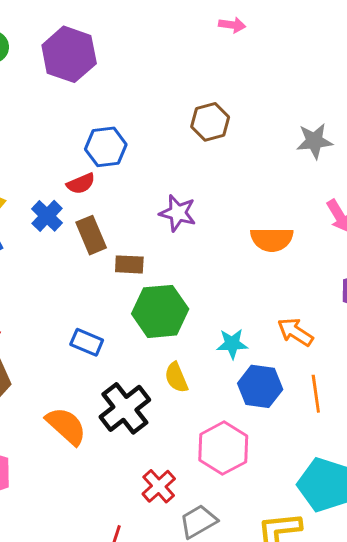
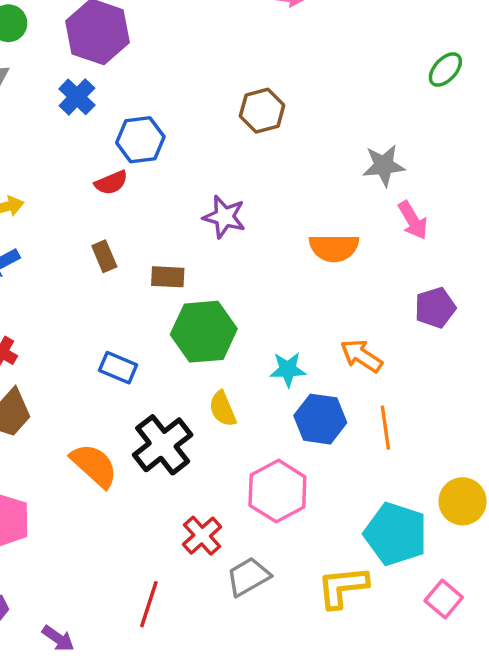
gray star: (314, 141) -> (384, 165), moved
blue cross: (47, 216) -> (77, 97), moved
brown rectangle: (91, 235) -> (104, 256), moved, size x0.7

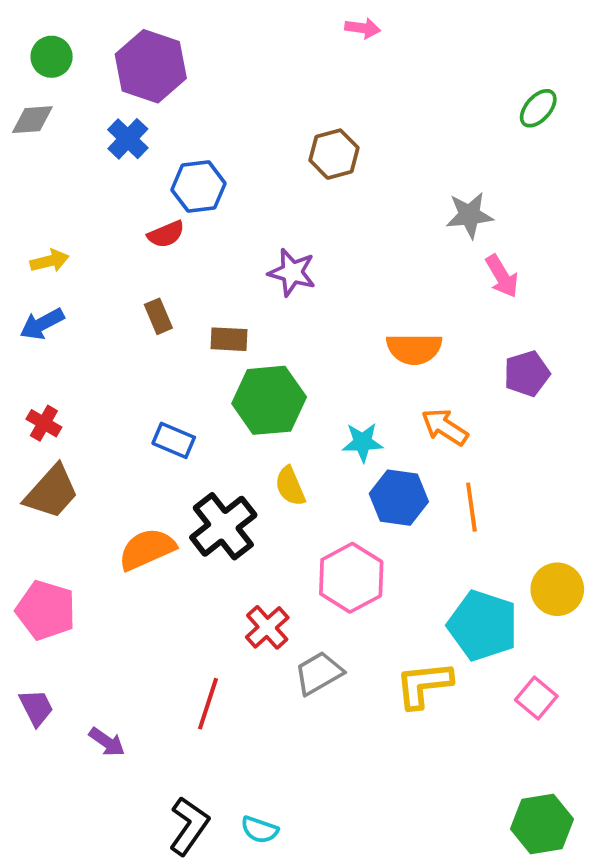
orange semicircle: (334, 248) -> (414, 349), moved
orange semicircle: (94, 465) -> (147, 549), turned -66

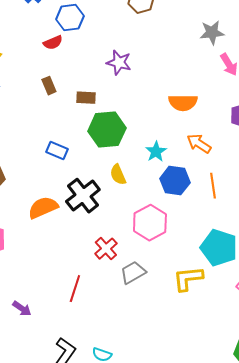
cyan star: (363, 442) -> (156, 152), turned -30

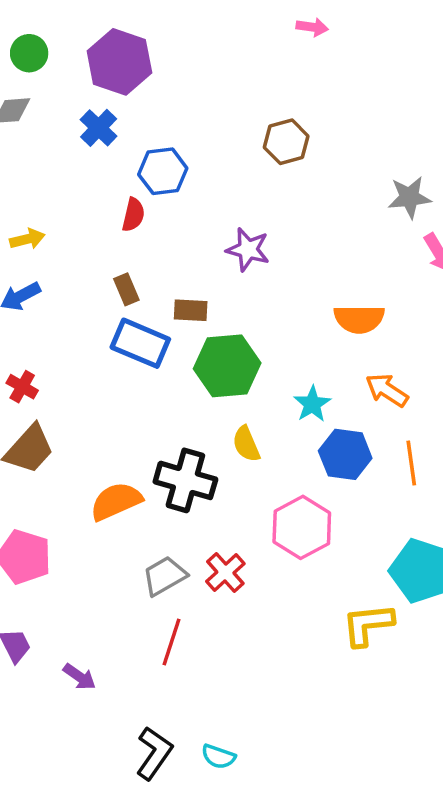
red semicircle: (53, 43) -> (133, 215), turned -54
blue rectangle: (57, 151) -> (140, 343), moved, size x1.5
black cross: (83, 196) -> (185, 480), turned -36
gray trapezoid: (133, 273) -> (165, 576), moved

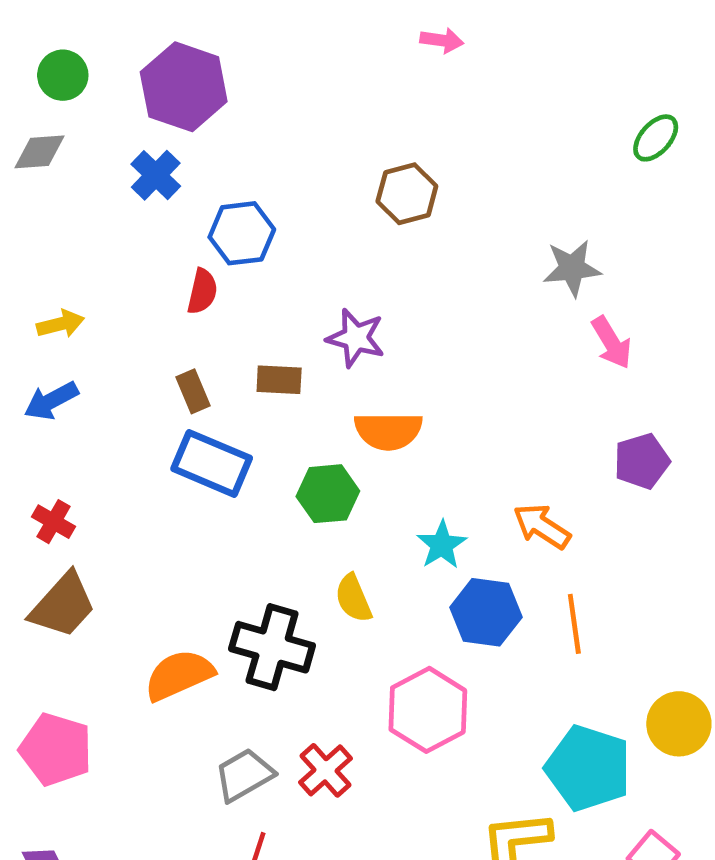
brown rectangle: (191, 310) -> (279, 380), moved
orange semicircle: (359, 319) -> (388, 431), moved
green hexagon: (227, 366) -> (328, 494), size x0.7

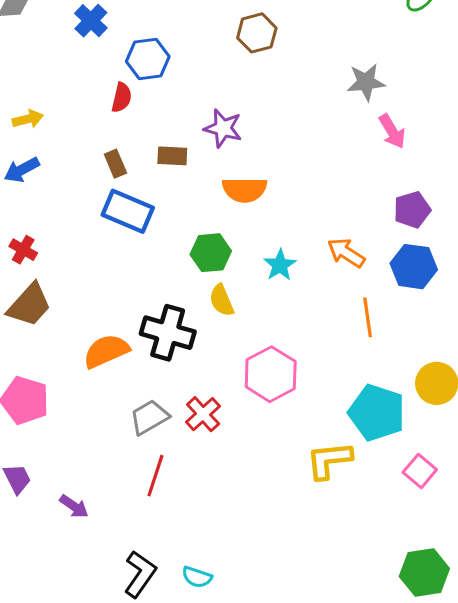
green hexagon: (328, 494) -> (211, 253), moved
blue hexagon: (486, 612) -> (414, 267), moved

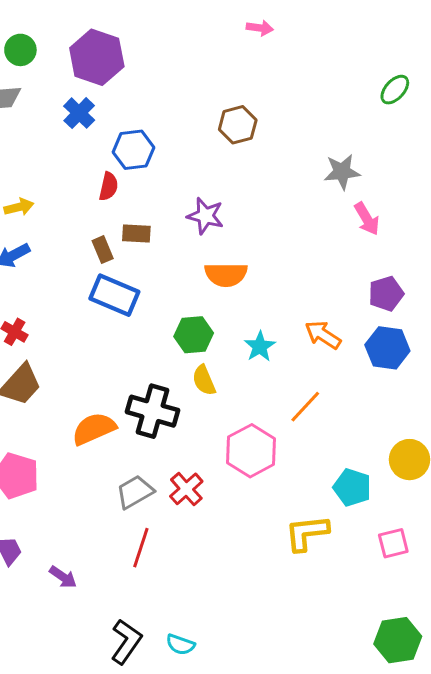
brown rectangle: (172, 156) -> (136, 233), moved
orange line: (368, 317) -> (305, 407), moved, turned 51
cyan pentagon: (377, 413) -> (352, 487), size x0.7
pink square: (420, 471) -> (393, 543), turned 36

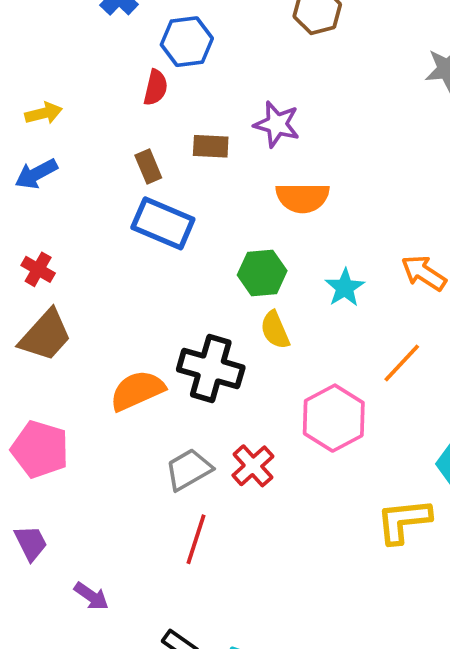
brown rectangle: (136, 233) -> (211, 146), moved
purple arrow: (63, 577) -> (91, 596), moved

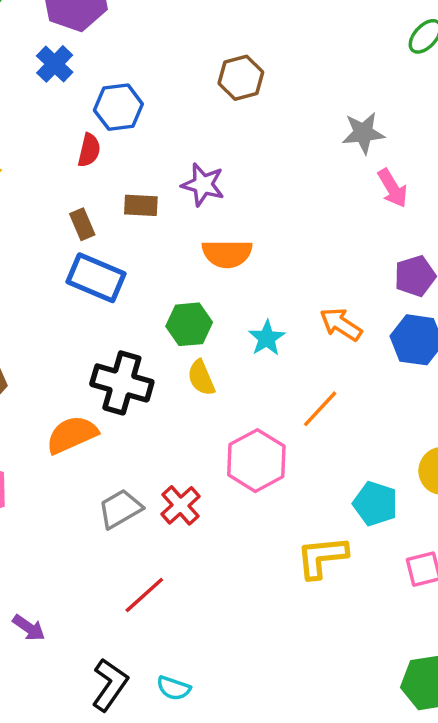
black cross: (211, 368) -> (122, 383), moved
red line: (196, 539) -> (144, 595), moved, turned 30

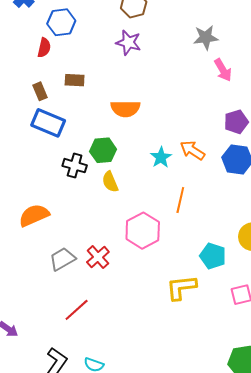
purple star: (203, 185) -> (128, 43), moved
cyan star: (267, 338) -> (161, 157), moved
black cross: (122, 383) -> (75, 166), moved, size x0.7
orange line: (320, 409) -> (180, 200), turned -30

